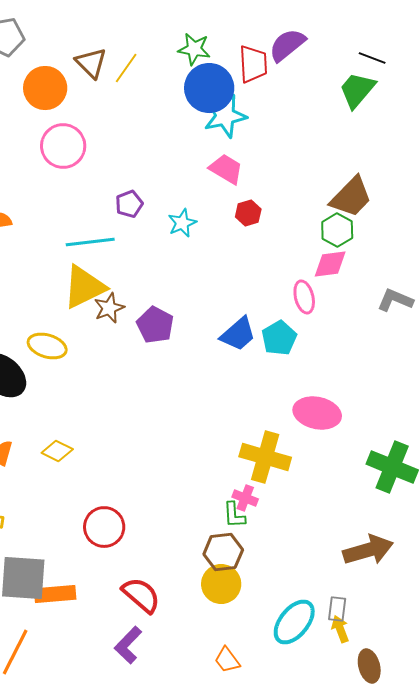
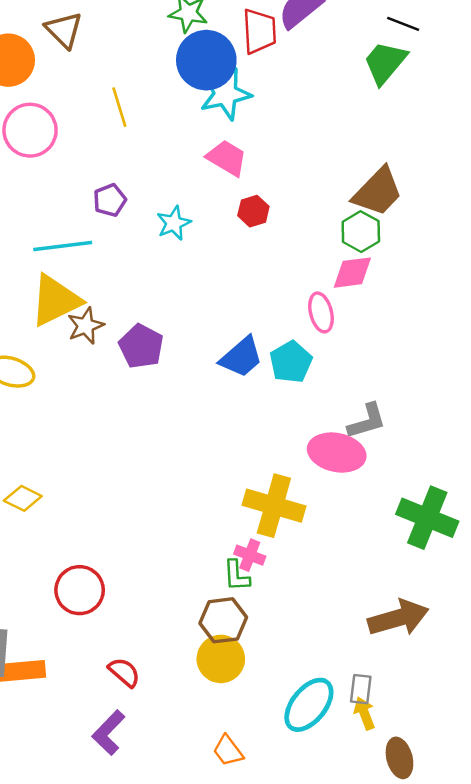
yellow line: (126, 68) -> (119, 107), moved, turned -52
gray L-shape: (395, 300) -> (367, 421), moved, turned 141
red semicircle: (141, 595) -> (124, 672), size x0.7

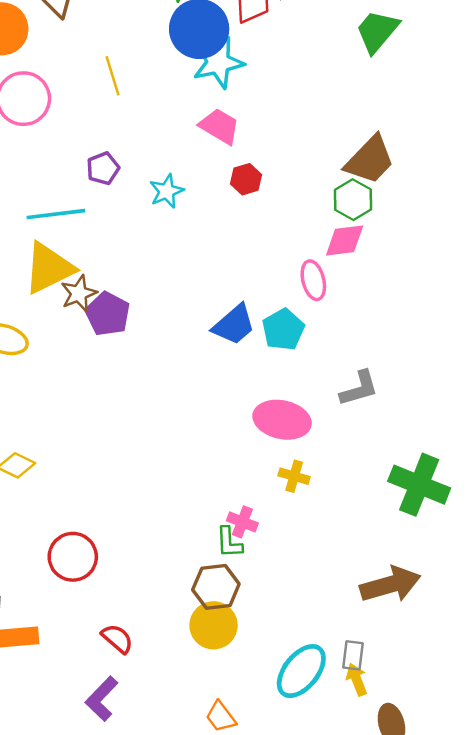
purple pentagon: (141, 346) -> (108, 314), moved
pink ellipse: (337, 452) -> (282, 420), moved
yellow cross: (274, 506) -> (294, 476), moved, size x0.5

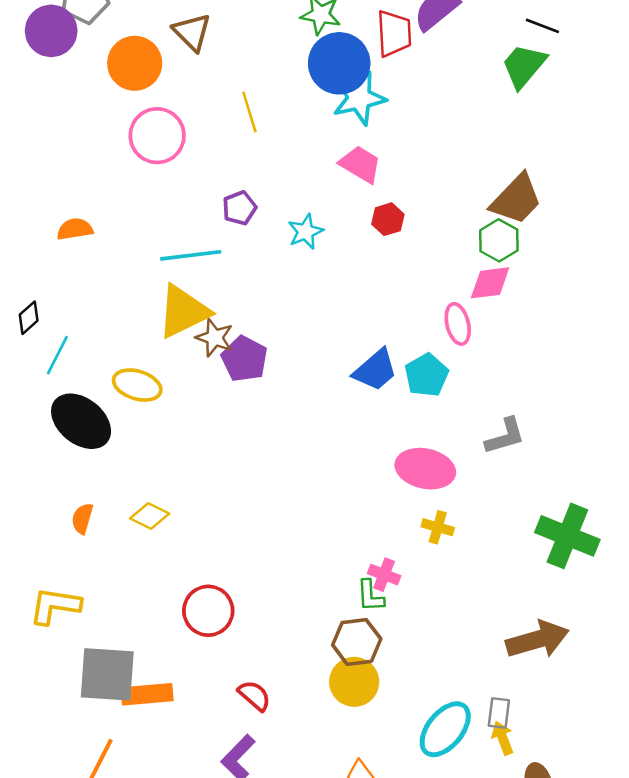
brown star: (79, 293) -> (214, 338), turned -30

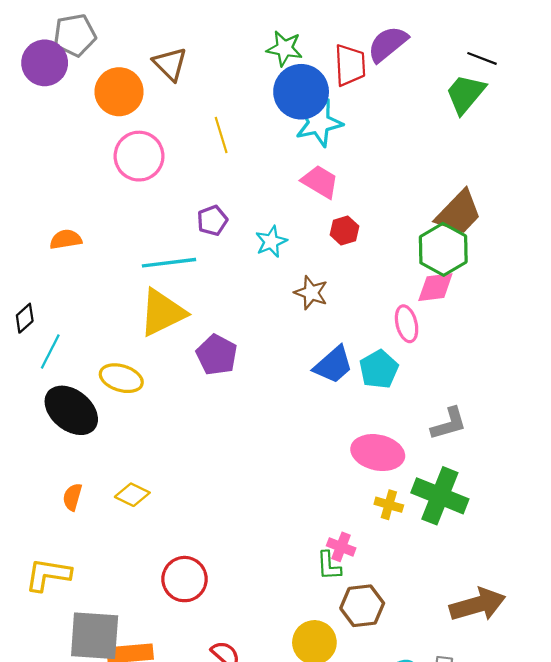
green hexagon: (499, 240) -> (443, 249), size x1.4
brown star: (214, 338) -> (311, 293), moved
green cross: (567, 536) -> (440, 496), moved
brown hexagon: (357, 642) -> (362, 606), moved

